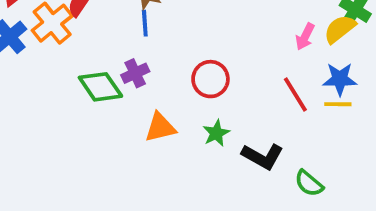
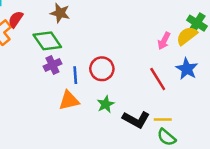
blue line: (145, 23) -> (75, 75), moved
blue star: (340, 79) -> (187, 69), turned 30
green diamond: (100, 87) -> (47, 41), moved
yellow line: (338, 104) -> (163, 120), moved

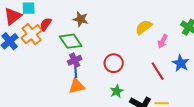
yellow semicircle: (187, 36) -> (144, 27), moved
blue line: (75, 75) -> (76, 71), moved
orange triangle: (69, 100) -> (77, 86), moved

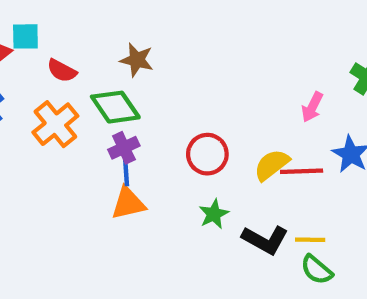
red semicircle: (46, 24) -> (62, 71), turned -96
yellow semicircle: (144, 27) -> (272, 165), moved
orange cross: (32, 34) -> (55, 124), moved
red line: (158, 71) -> (302, 171), turned -60

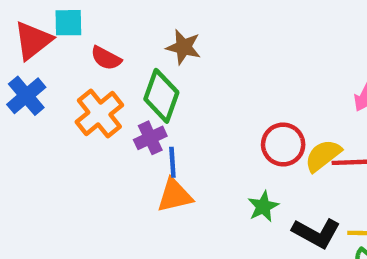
green diamond: (115, 107) -> (161, 96), turned 54
purple cross: (124, 148) -> (150, 138), moved
red circle: (207, 154) -> (283, 144), moved

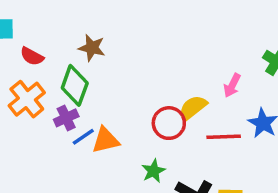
yellow semicircle: (323, 156) -> (193, 108), moved
blue line: (172, 162) -> (83, 137), turned 60
orange triangle: (175, 195) -> (106, 140), moved

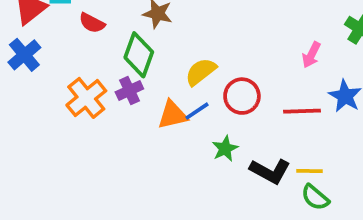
orange cross: (27, 99) -> (86, 98), moved
yellow semicircle: (193, 108) -> (201, 72), moved
blue line: (83, 137) -> (197, 111), moved

